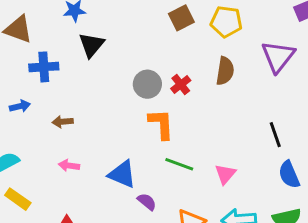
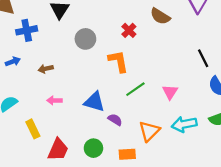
brown semicircle: (225, 71) -> (160, 16), turned 120
gray circle: (147, 84) -> (85, 39), moved
green line: (179, 164) -> (135, 89), turned -48
yellow rectangle: (18, 199) -> (33, 129), moved, turned 36

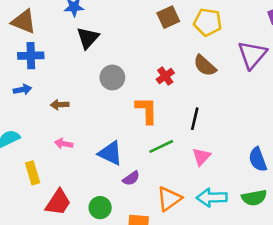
blue cross: (27, 30) -> (31, 56), moved
black line: (203, 58) -> (195, 119), moved, turned 30
purple semicircle: (115, 120) -> (131, 178), turned 104

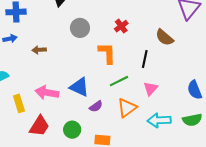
brown semicircle: (205, 66) -> (164, 37), moved
pink arrow: (64, 144) -> (47, 93), moved, size x1.6
orange triangle: (169, 199) -> (127, 108), moved

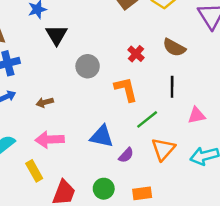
brown semicircle: (164, 37) -> (174, 47), moved
pink triangle: (151, 89) -> (197, 115), moved, turned 49
pink arrow: (47, 93) -> (50, 140), moved

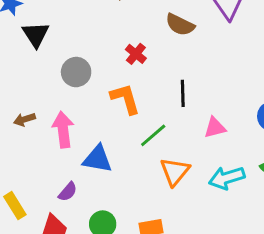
brown semicircle: (174, 47) -> (180, 25), moved
pink arrow: (50, 140) -> (63, 130), moved, turned 88
purple semicircle: (126, 155) -> (68, 192), moved

